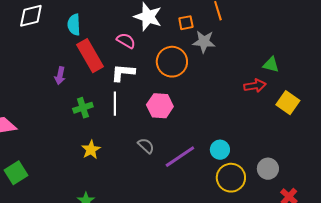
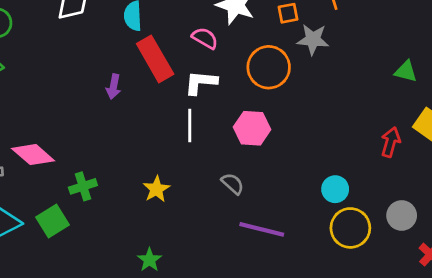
red arrow: (255, 86) -> (391, 142), moved, turned -65
green cross: (83, 108) -> (83, 186), moved
purple line: (180, 157) -> (262, 229), moved, turned 48

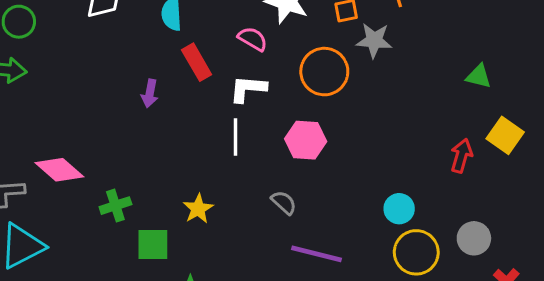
red rectangle: (155, 59) -> (197, 62), size x0.7
green square: (52, 221) -> (153, 245), moved, turned 32

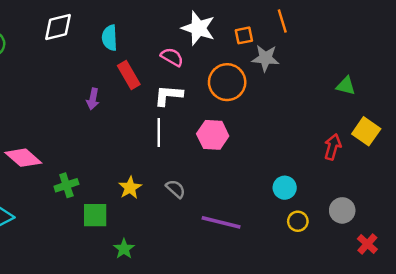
gray semicircle: (284, 202) -> (176, 189), moved
yellow circle: (416, 252) -> (298, 221), size x0.6

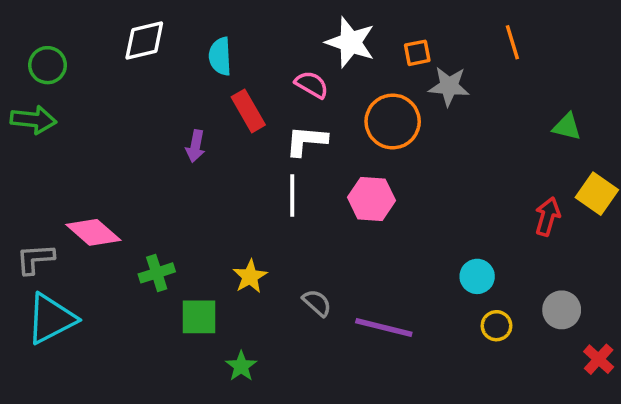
orange line: (282, 21) -> (512, 42), moved
gray semicircle: (176, 189) -> (317, 303), moved

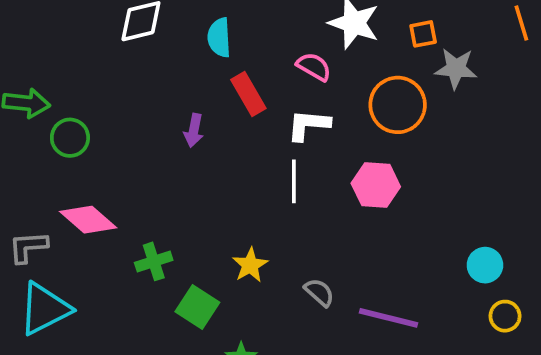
green circle: (48, 65) -> (70, 138), moved
green square: (199, 317) -> (197, 307), turned 33

